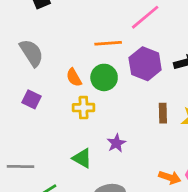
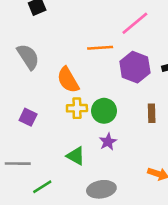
orange semicircle: (74, 77) -> (68, 80), size x1.5
green circle: (104, 77) -> (104, 111), moved
purple square: (31, 99) -> (28, 117), moved

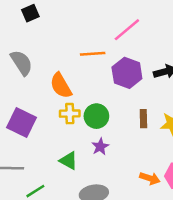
purple square: (28, 117) -> (21, 122), size x1.6

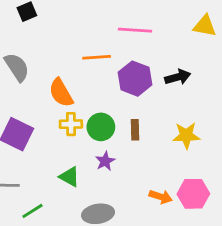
pink line: (127, 30) -> (135, 30), turned 44
brown rectangle: (143, 119) -> (135, 130), moved

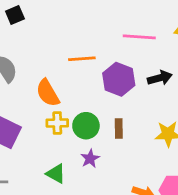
pink line: (135, 30) -> (139, 37), moved

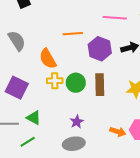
brown rectangle: (119, 128) -> (100, 85), size x1.5
purple star: (90, 159) -> (77, 122), moved
green triangle: (56, 174) -> (34, 118), moved

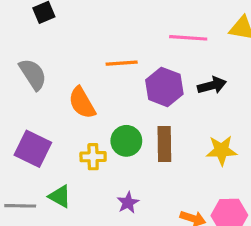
yellow cross: (55, 81) -> (93, 157), moved

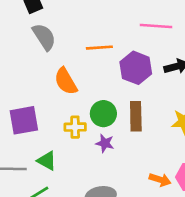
gray semicircle: (33, 74) -> (44, 37), moved
purple square: (33, 149) -> (24, 120), turned -36
purple star: (128, 203) -> (105, 143), moved, turned -30

